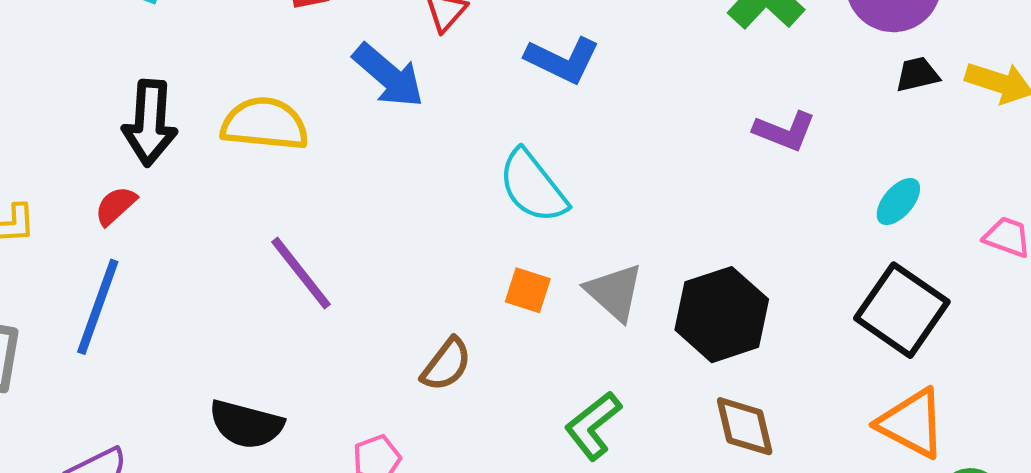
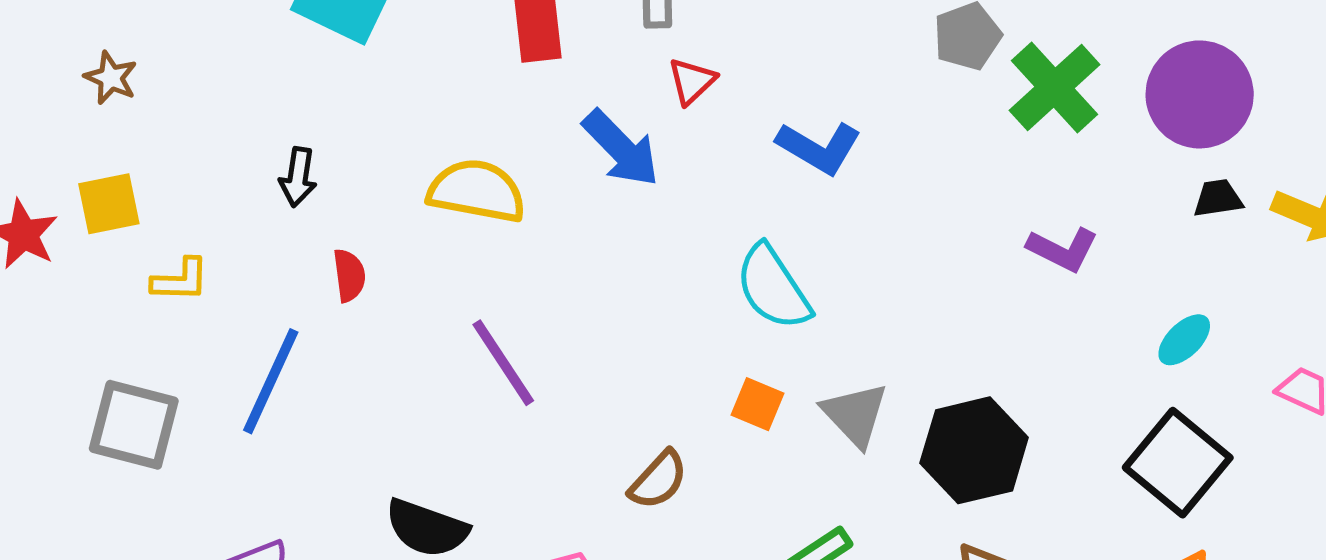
black arrow: (150, 123) -> (298, 177), moved, size x0.6
red semicircle: (116, 206) -> (349, 275), moved, turned 120

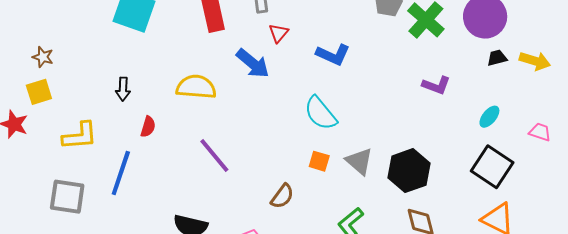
yellow square: (109, 204) -> (39, 92), moved
red semicircle: (349, 275) -> (148, 127), turned 30
yellow L-shape: (180, 280) -> (80, 136), size x1.5

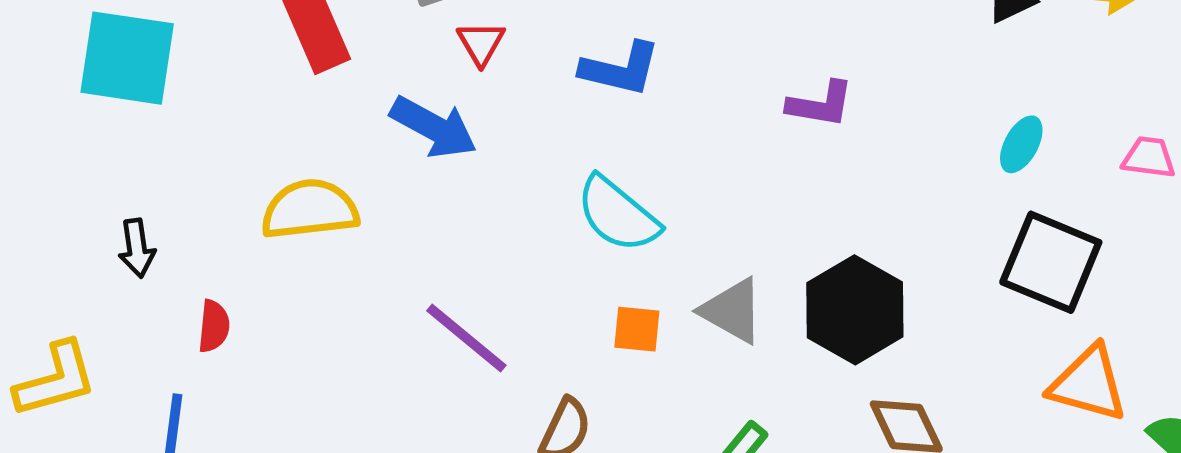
purple L-shape: (436, 85) -> (820, 104), moved
purple line: (214, 155) -> (466, 338), moved

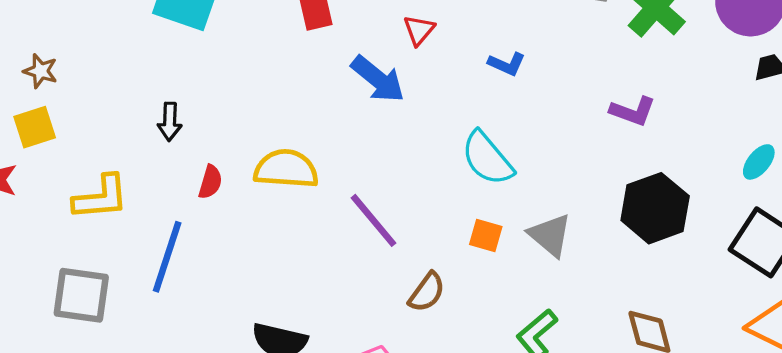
blue L-shape: (620, 69) -> (507, 64), size x0.7
yellow semicircle: (310, 209) -> (286, 169), moved
black hexagon: (855, 310) -> (655, 208), moved

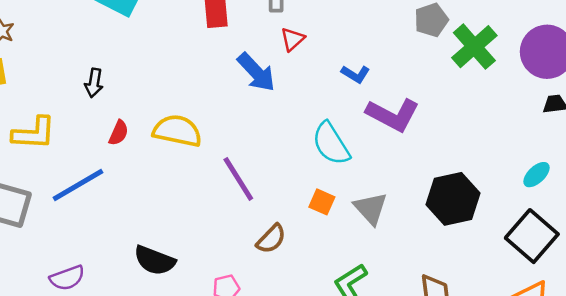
purple L-shape: (633, 111) -> (393, 115), moved, size x1.5
blue line: (167, 257) -> (78, 185), turned 34

